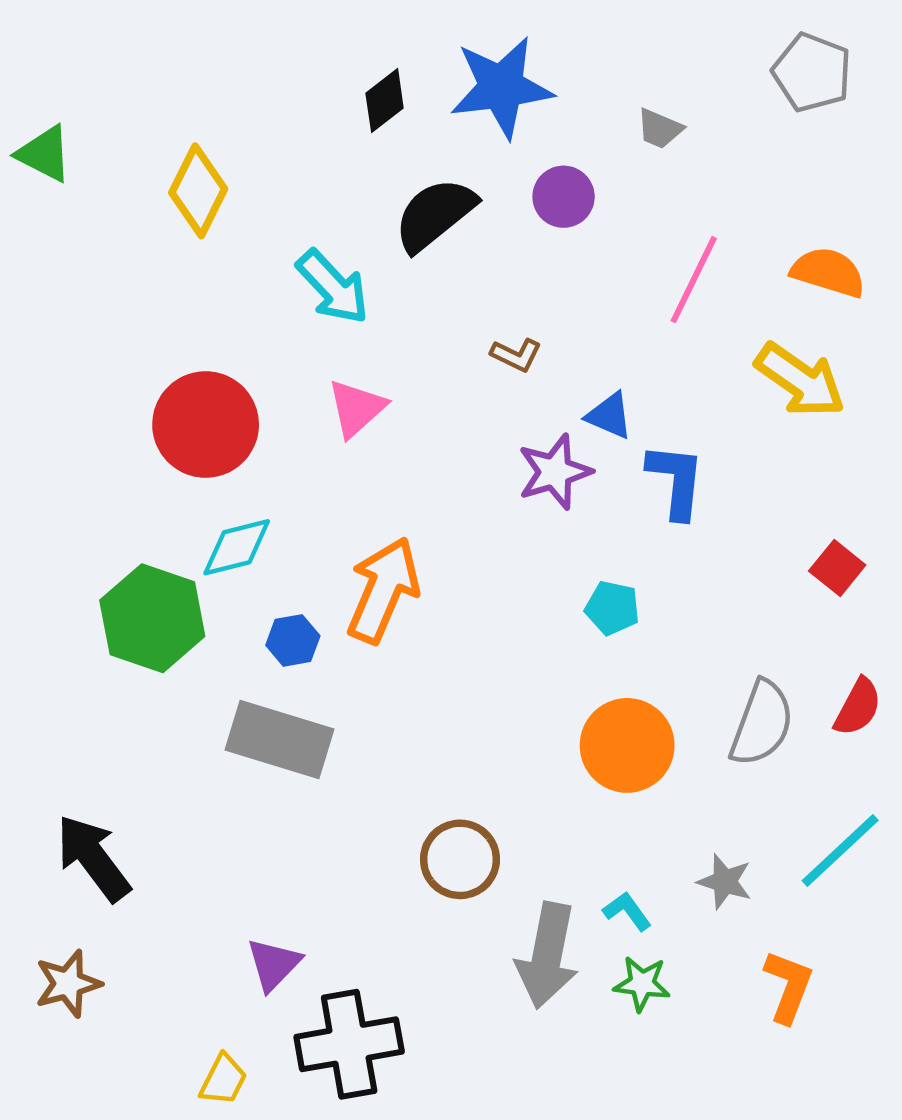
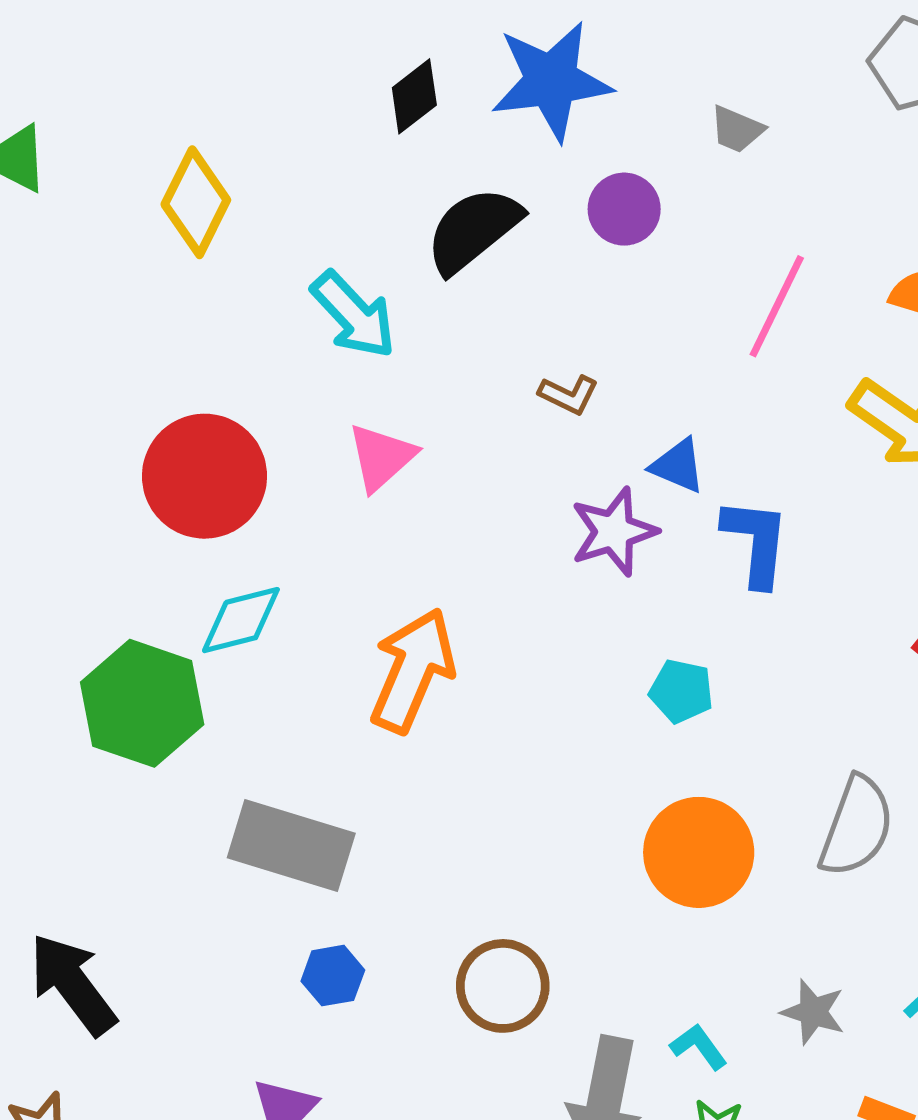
blue hexagon: (293, 640) -> (333, 976), moved

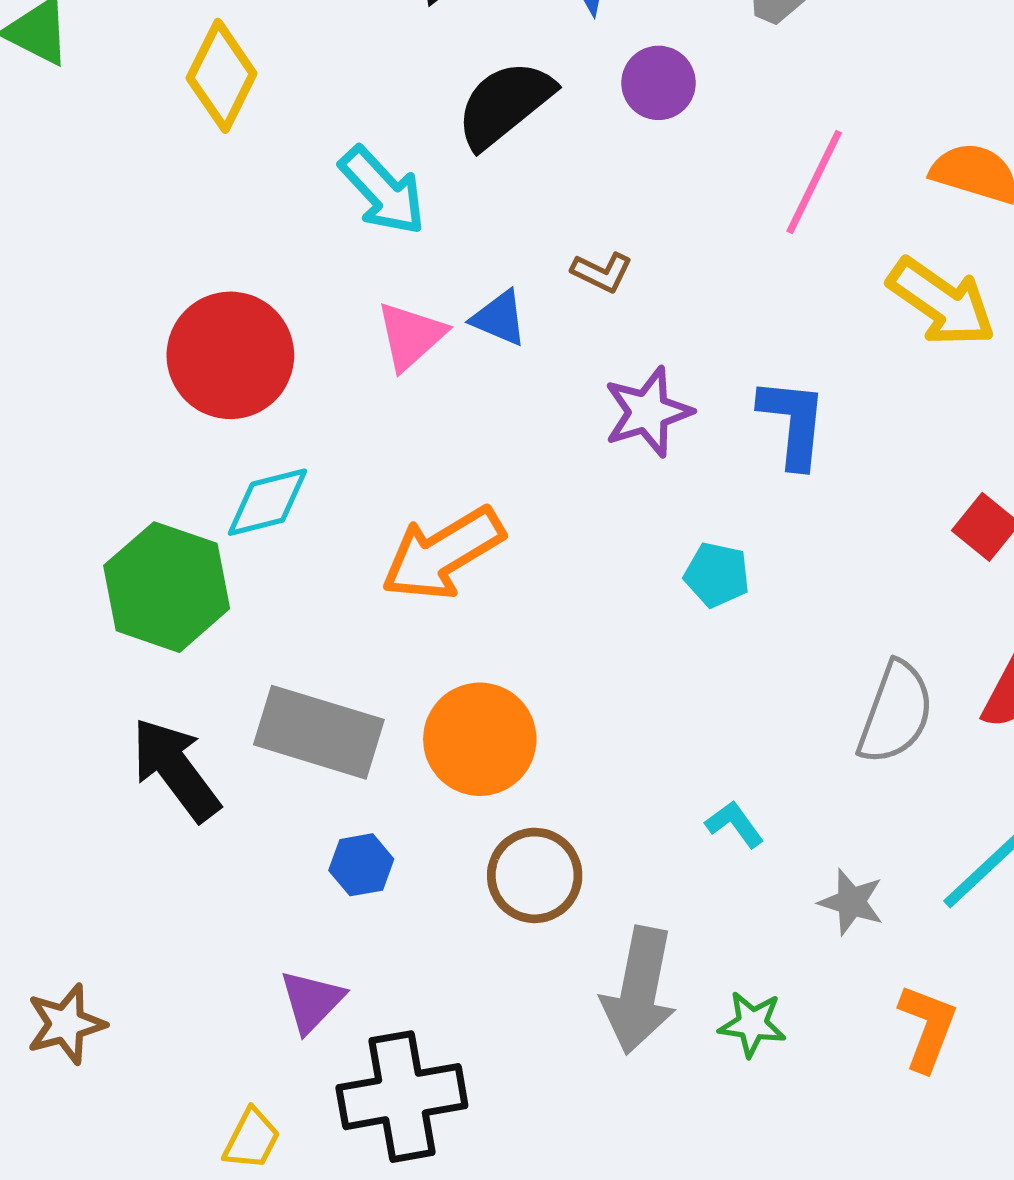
blue triangle: (678, 466) -> (499, 318), moved
orange arrow: (413, 670) -> (443, 553), turned -144
orange circle: (699, 852) -> (480, 739), moved
black arrow: (73, 984) -> (176, 769), moved
cyan L-shape: (699, 1047) -> (735, 824), moved

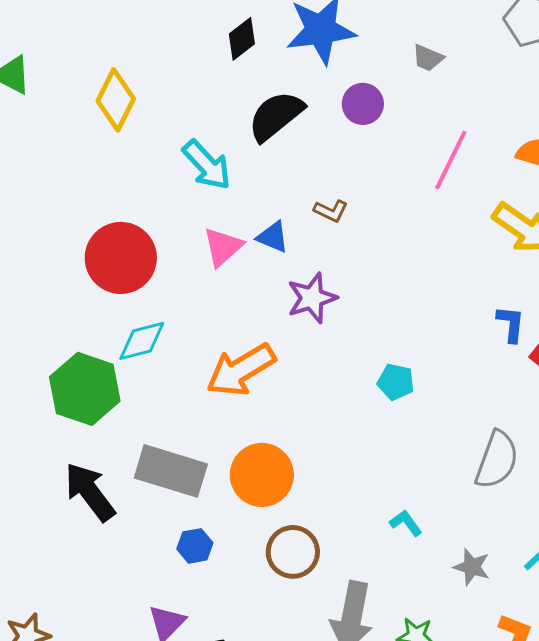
purple star: (648, 412) -> (312, 298), moved
blue L-shape: (793, 423) -> (511, 324), moved, size x0.7

